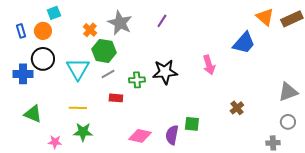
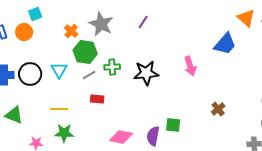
black circle: (43, 59) -> (30, 74), moved
cyan triangle: (78, 69) -> (59, 70), size x0.7
green cross: (137, 80) -> (112, 67), moved

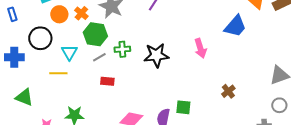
orange circle: (24, 32) -> (59, 14), moved
black circle: (30, 74) -> (40, 38), moved
yellow line: (59, 109) -> (58, 73), moved

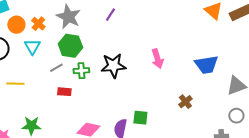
blue trapezoid: (235, 26) -> (206, 65), moved, turned 40
green hexagon: (95, 34) -> (70, 46), moved
green cross: (122, 49) -> (81, 71), moved
cyan triangle: (69, 52) -> (32, 47), moved

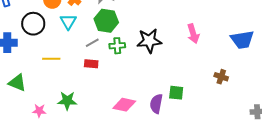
red rectangle: (64, 92) -> (91, 64), moved
brown cross: (185, 102) -> (221, 77), turned -32

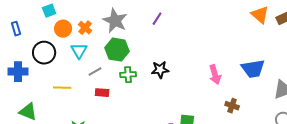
pink arrow: (193, 34) -> (215, 75), moved
black star: (149, 41) -> (160, 70), size x0.7
gray line: (92, 43) -> (95, 72), moved

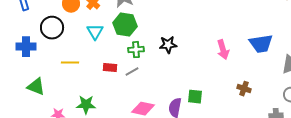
cyan triangle: (79, 51) -> (95, 32), moved
gray line: (95, 72) -> (132, 72), moved
brown cross: (232, 106) -> (244, 89), moved

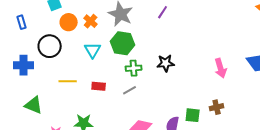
red rectangle: (110, 68) -> (99, 86), moved
brown cross: (244, 89) -> (217, 107), moved, turned -32

